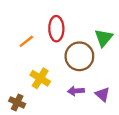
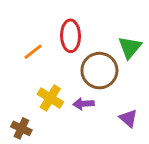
purple arrow: (76, 91) -> (84, 104), moved

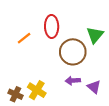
yellow cross: (50, 98) -> (37, 90), moved
purple arrow: (84, 104) -> (73, 81), moved

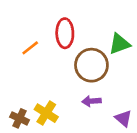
green triangle: (95, 35) -> (119, 44), turned 30
purple triangle: (94, 87) -> (123, 118), moved

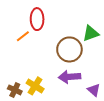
red ellipse: (65, 33) -> (37, 19), moved
purple arrow: (91, 101) -> (69, 77), size x1.5

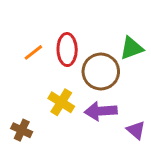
red ellipse: (37, 19) -> (67, 50), moved
yellow cross: (35, 86) -> (61, 102), moved

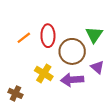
green triangle: (132, 48) -> (94, 35), turned -36
purple triangle: (136, 130) -> (97, 67), moved

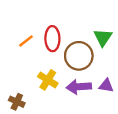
purple triangle: (97, 67) -> (106, 86), moved, turned -32

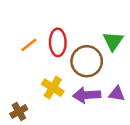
brown cross: (17, 102) -> (19, 111), turned 35

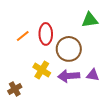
green triangle: (113, 41) -> (90, 20), moved, turned 48

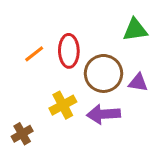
yellow cross: (42, 70) -> (63, 105), turned 30
purple triangle: (93, 75) -> (138, 83), moved

